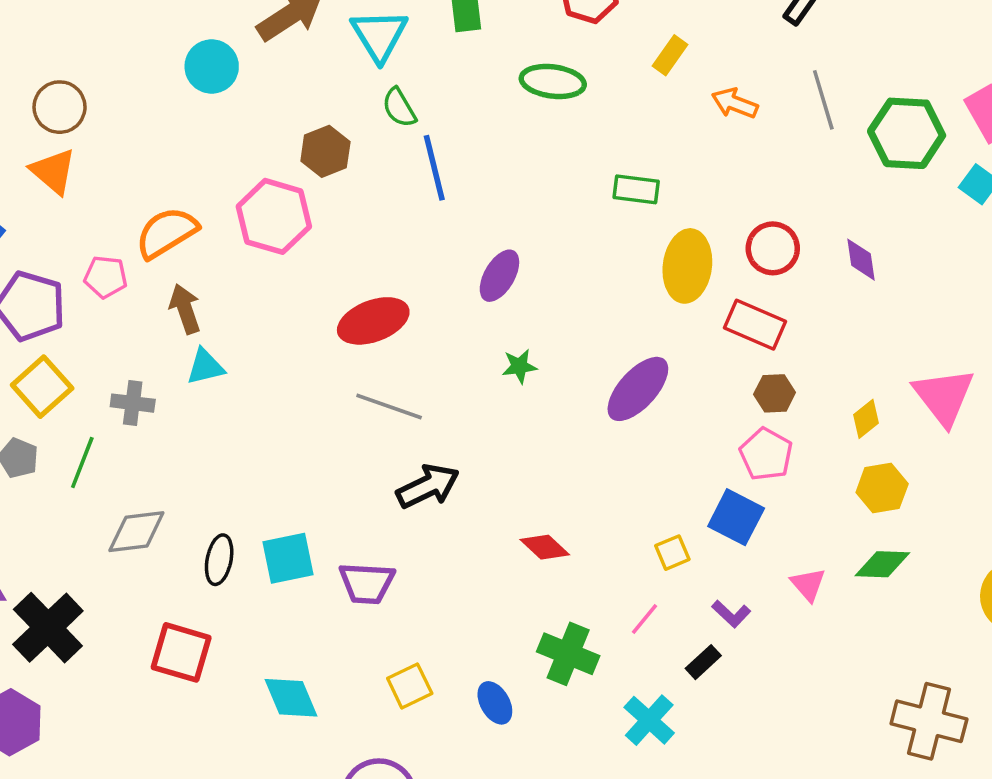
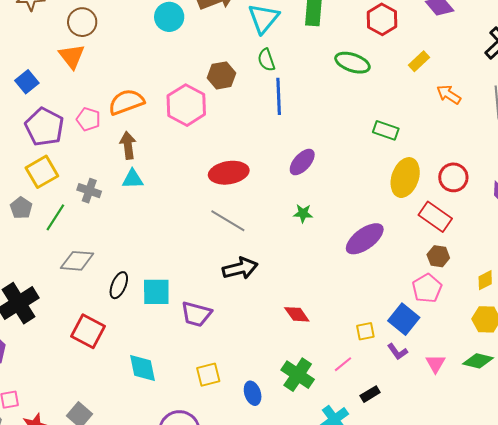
purple L-shape: (731, 614) -> (397, 352), moved

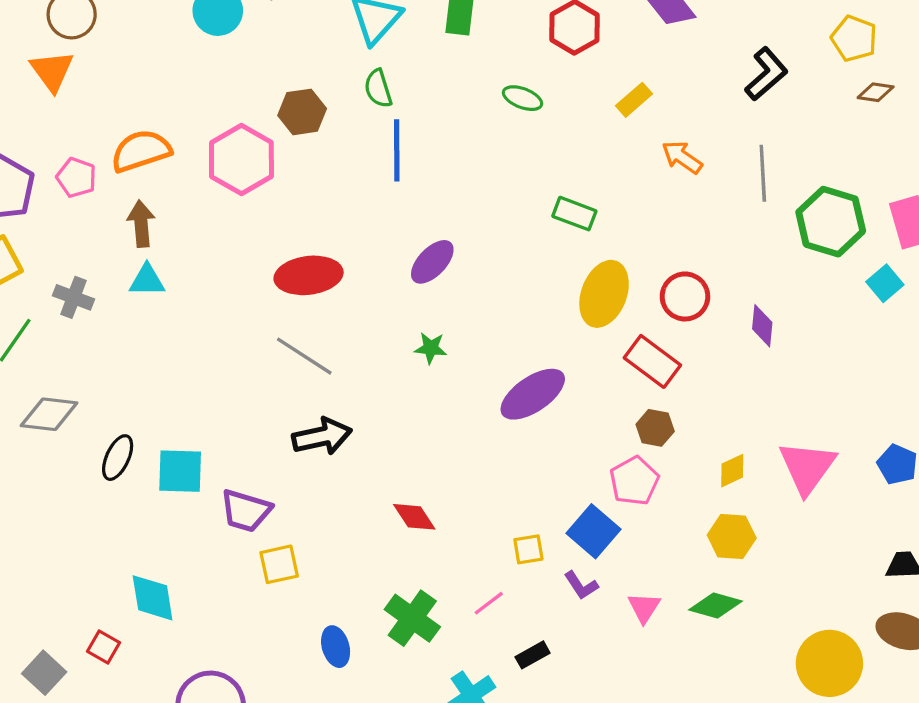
green ellipse: (352, 63) -> (522, 98), size x0.7
red square: (88, 331) -> (104, 647), moved, size x0.6
yellow square: (208, 375) -> (279, 564), moved

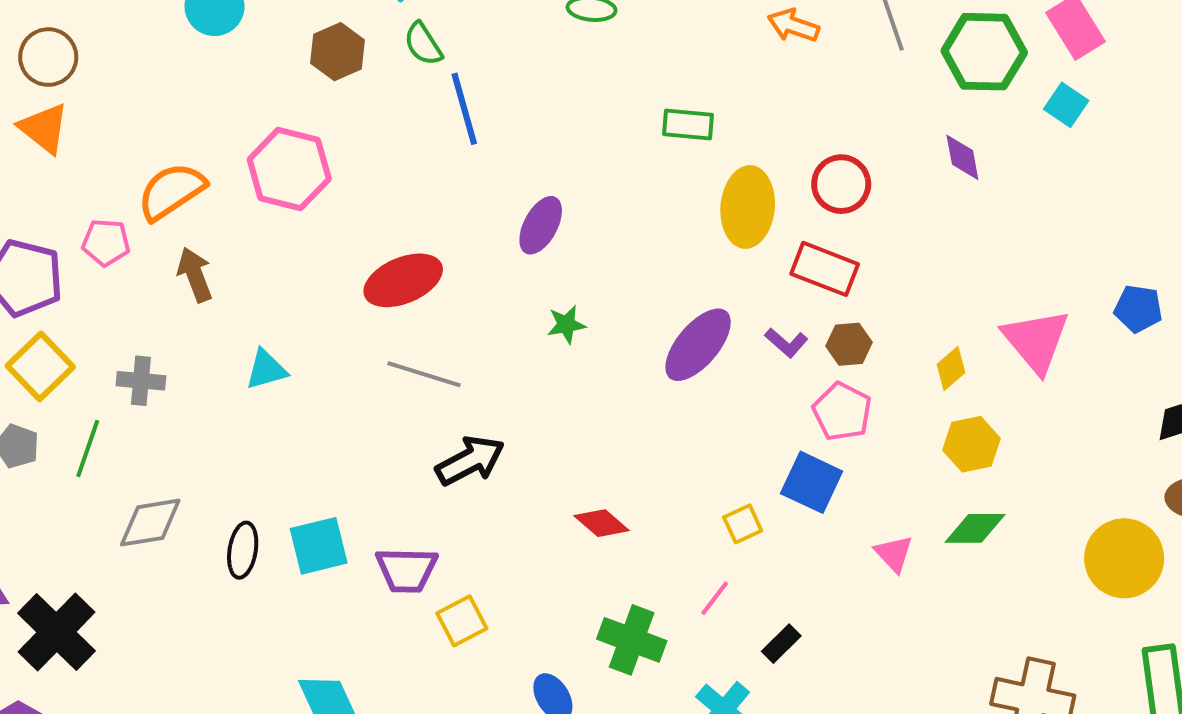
brown hexagon: (302, 112) -> (338, 52), moved
cyan triangle: (147, 280) -> (266, 370), moved
purple diamond: (762, 326) -> (962, 157), moved
purple L-shape: (581, 585) -> (786, 343), moved

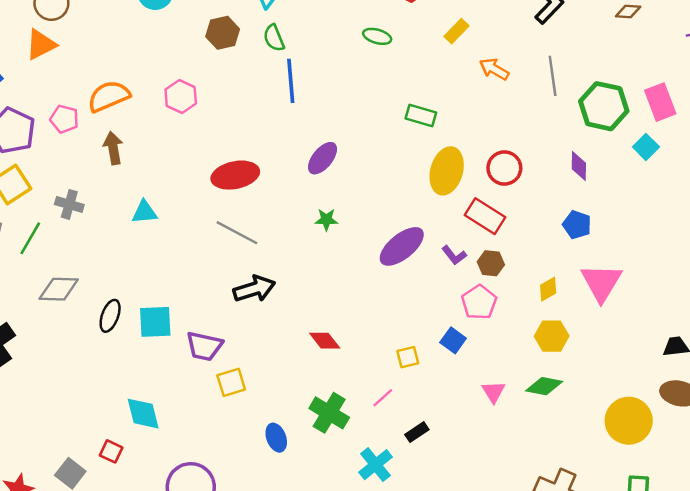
orange triangle: (44, 128) -> (41, 45), turned 44
pink hexagon: (289, 169) -> (181, 96), size x0.7
blue pentagon: (1138, 309) -> (577, 225), moved
blue square: (812, 482) -> (453, 340), size x0.7

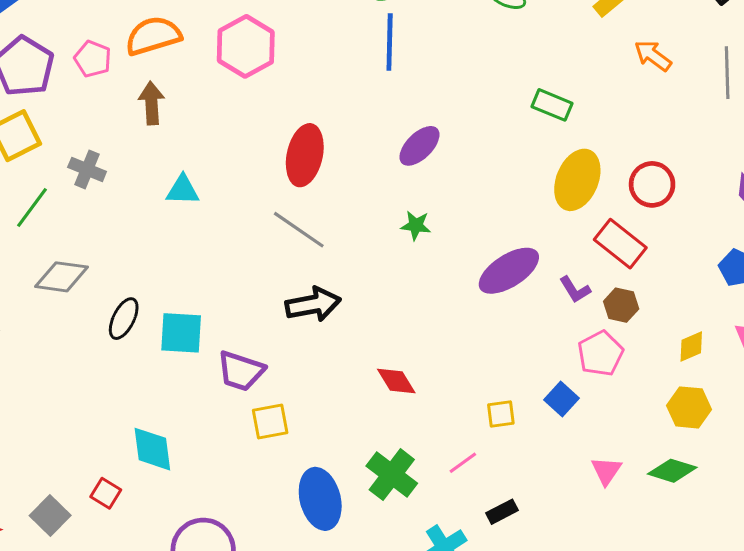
pink hexagon: (181, 96) -> (246, 46), size x1.4
red ellipse: (235, 175) -> (305, 155), turned -72
blue ellipse: (276, 438) -> (320, 499), size x1.6

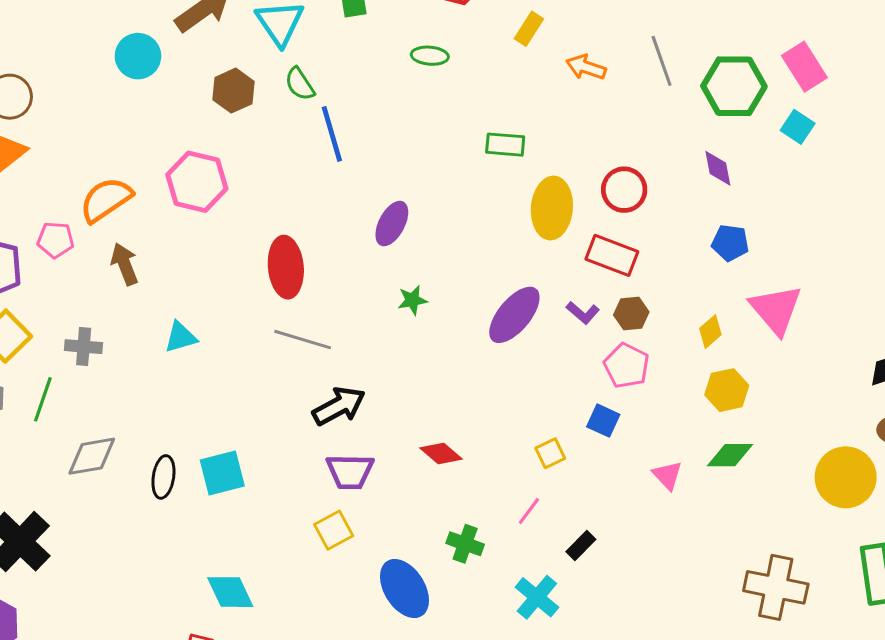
purple trapezoid: (241, 371) -> (350, 472), moved
green cross: (392, 475) -> (465, 544), size x0.7

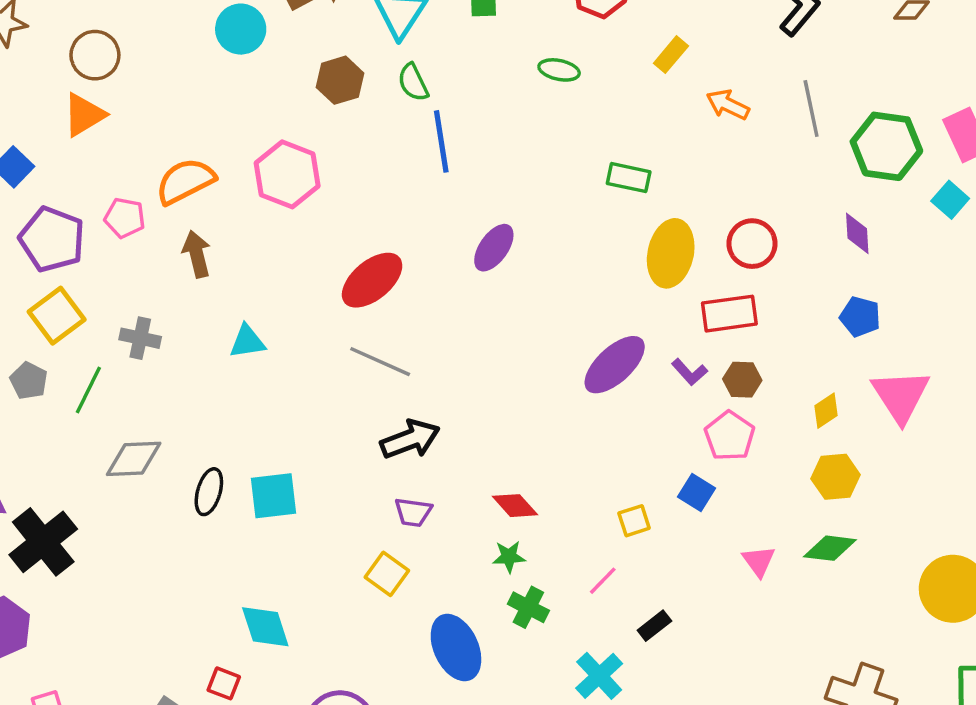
red rectangle: (612, 255) -> (729, 314), turned -36
red ellipse: (286, 267) -> (372, 280), turned 48
green star: (412, 300) -> (509, 557), moved
purple trapezoid: (350, 472) -> (413, 512), size x0.7
yellow square: (334, 530) -> (387, 574), turned -33

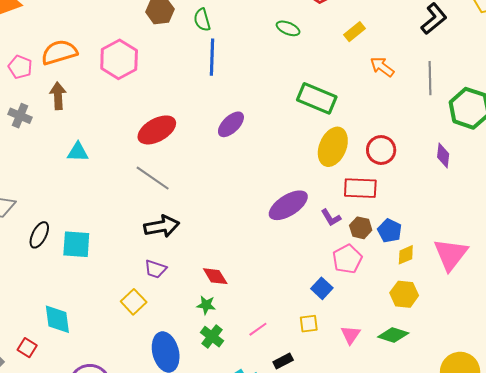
green rectangle: (629, 178) -> (317, 98), size x1.5
blue pentagon: (860, 317) -> (390, 231), moved
gray cross: (140, 338) -> (20, 116), moved
yellow square: (634, 521) -> (309, 324), moved

